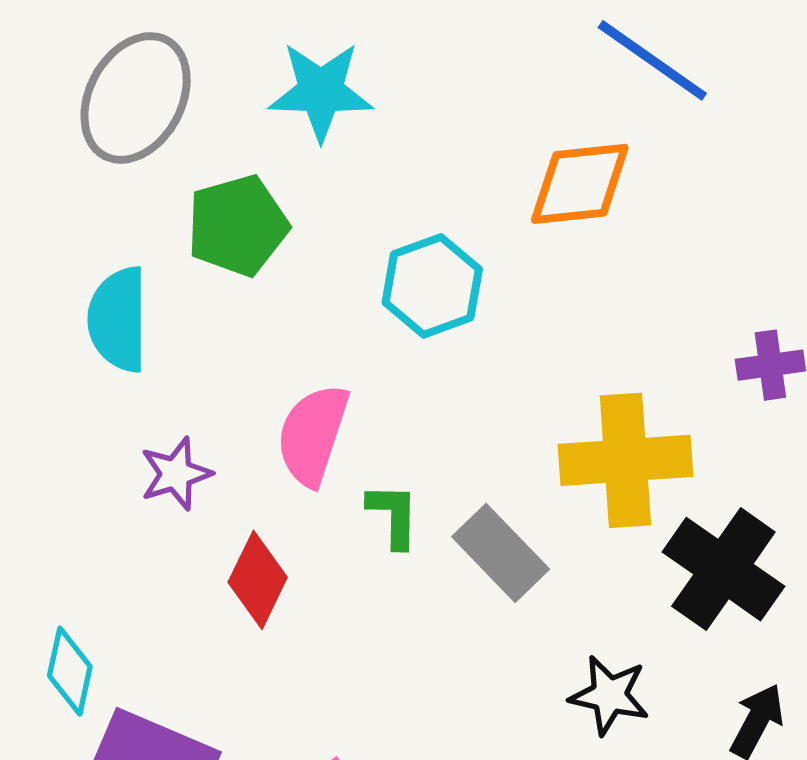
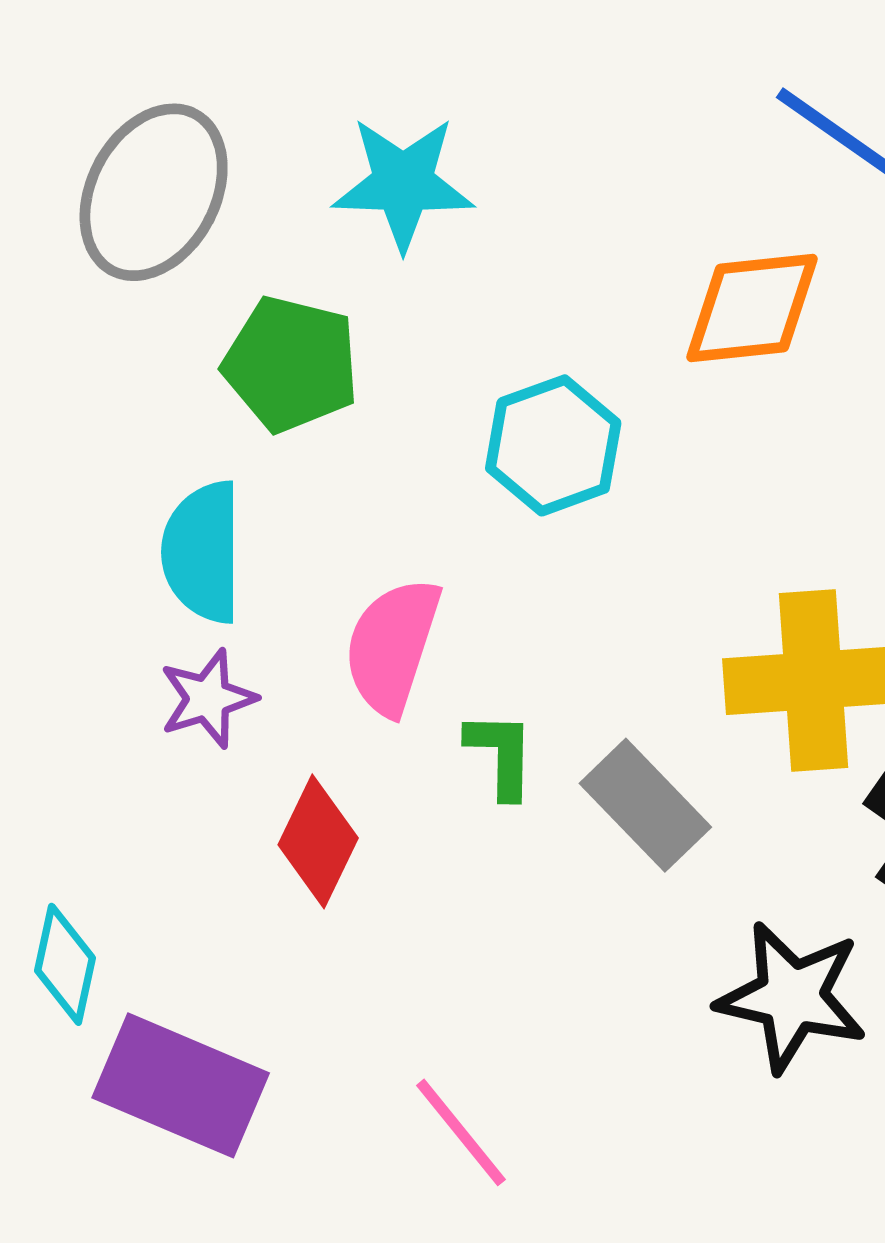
green pentagon: (238, 225) -> (291, 364), turned 30
cyan semicircle: (118, 319) -> (202, 552), moved
black star: (609, 695) -> (792, 997), size x1.4

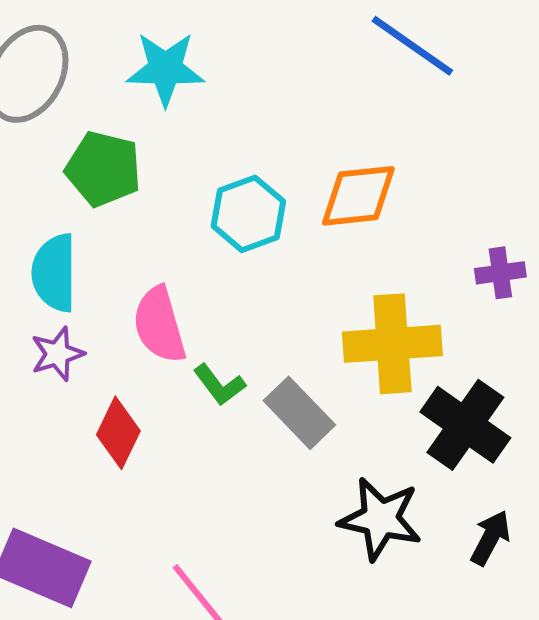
orange diamond: (752, 308) -> (358, 196), moved
pink semicircle: (392, 646) -> (159, 325), turned -34
green L-shape: (501, 755) -> (219, 385), turned 142

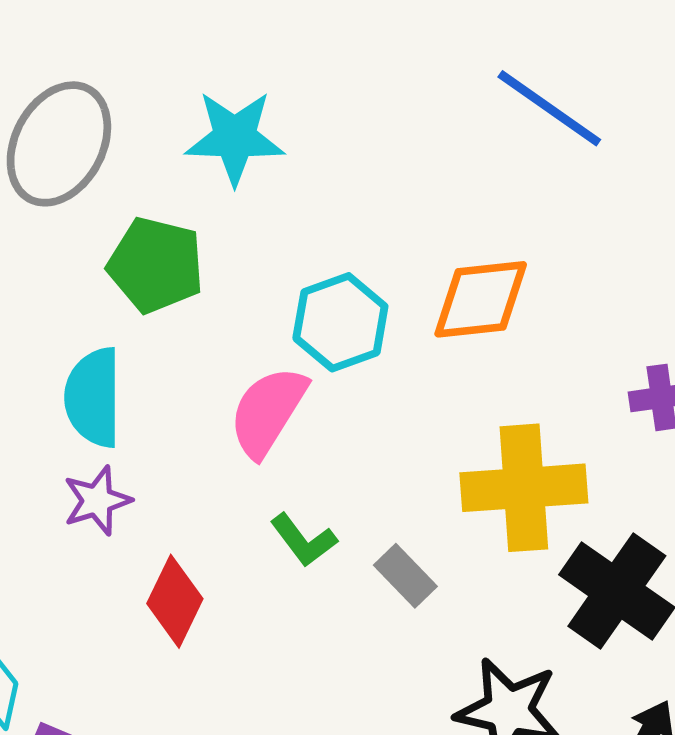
pink semicircle: (159, 325) -> (268, 411), moved, turned 48
gray rectangle: (299, 413) -> (405, 576), size x0.7

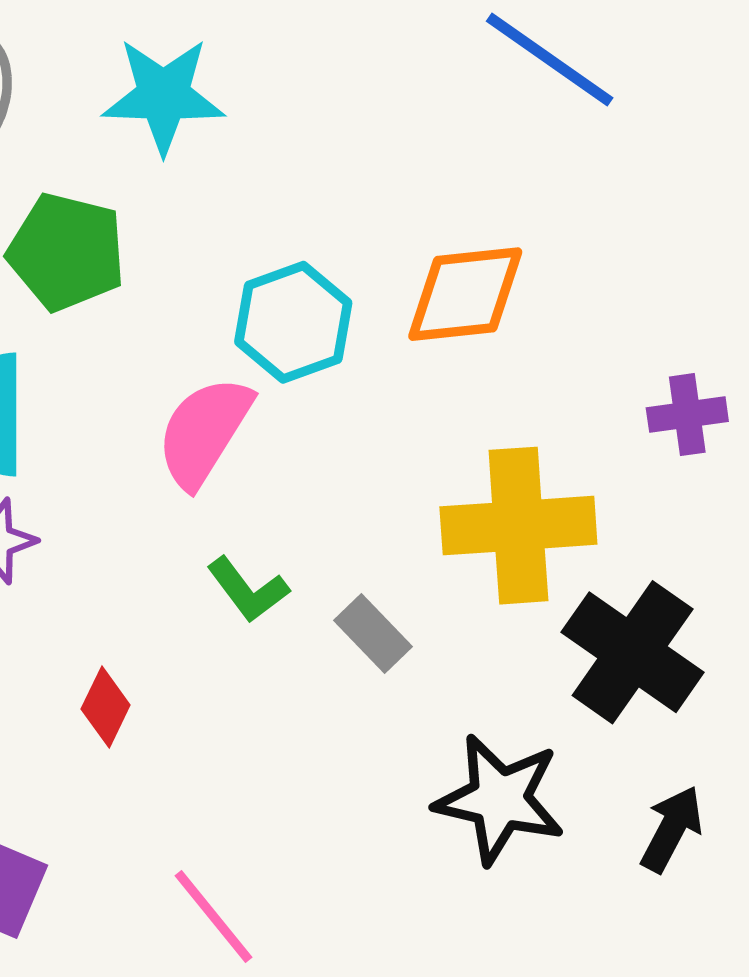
red diamond: (175, 601) -> (106, 707), moved, size x0.7

